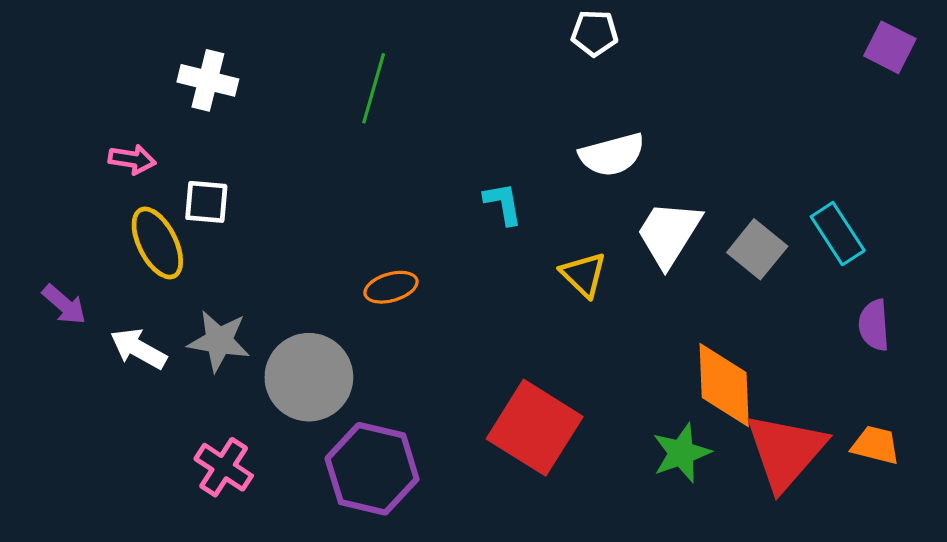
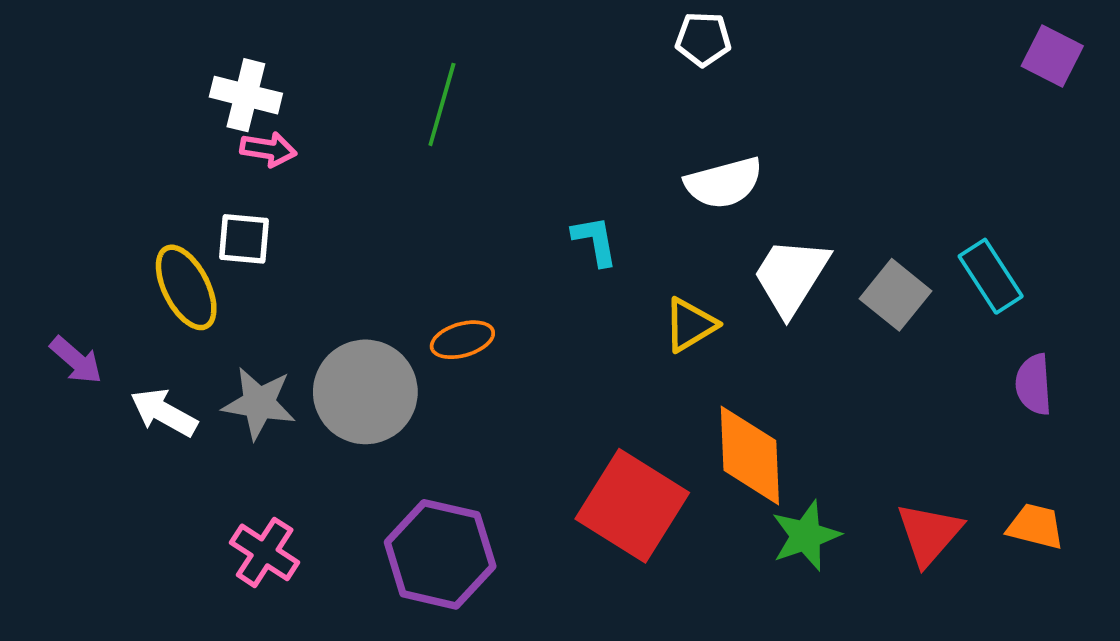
pink arrow: (132, 159) -> (268, 149), moved
yellow triangle: (584, 275) -> (690, 325), turned 45
gray circle: (309, 377) -> (365, 392), moved
orange diamond: (724, 385) -> (750, 455), moved
red triangle: (786, 451) -> (929, 534), size x0.7

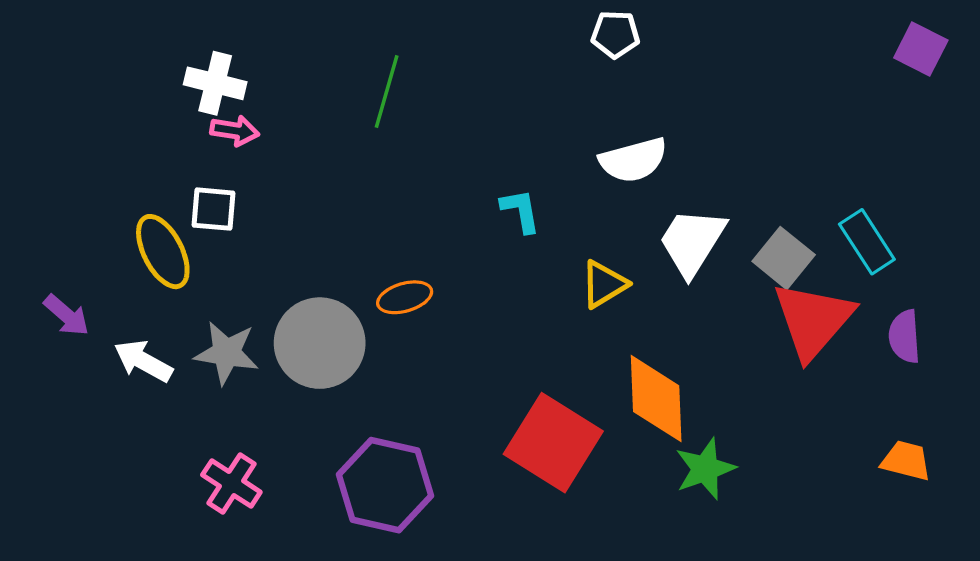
red triangle: (929, 534) -> (813, 320), moved, size x1.4

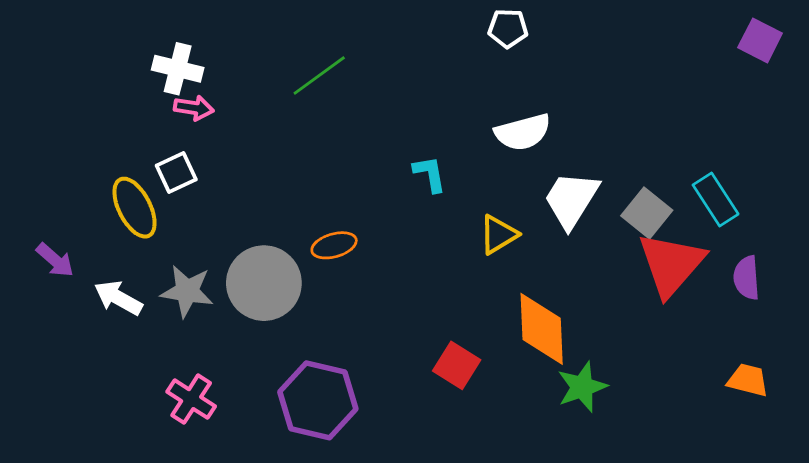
green line: (387, 91) -> (319, 75), turned 38
white square: (213, 209) -> (176, 173), turned -30
red square: (553, 443) -> (457, 365), size x0.6

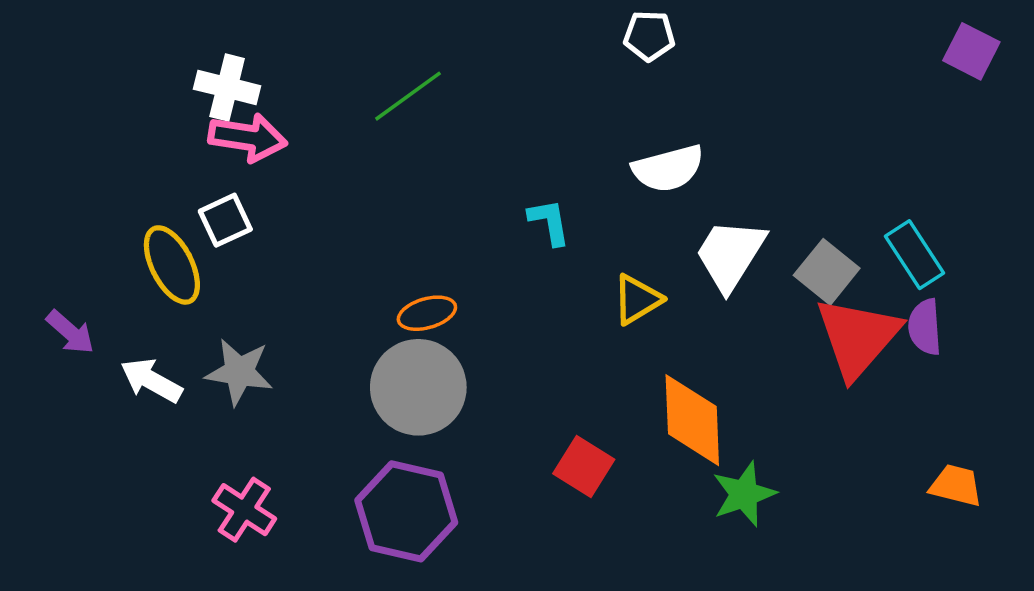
pink arrow: (194, 108) -> (248, 137), size x1.5
purple semicircle: (747, 278) -> (925, 327), moved
gray circle: (264, 283) -> (418, 387), moved

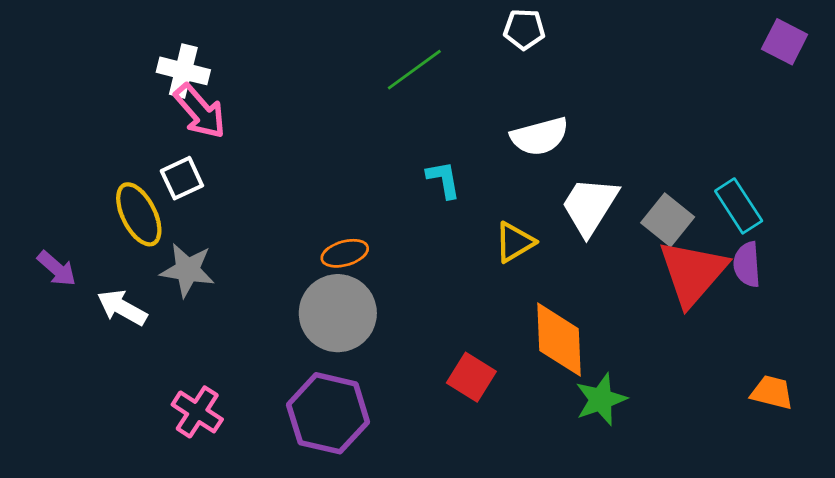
green line: (408, 96) -> (414, 70), moved
pink arrow: (248, 137) -> (200, 111), turned 40
gray star: (239, 372) -> (187, 270), moved

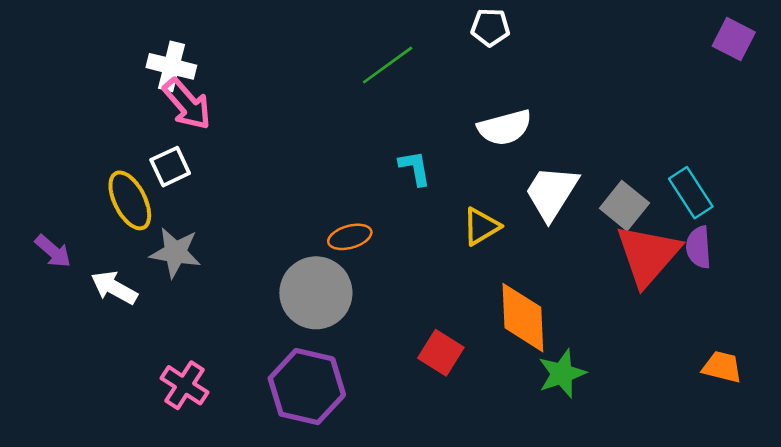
orange ellipse: (345, 253) -> (350, 237), moved

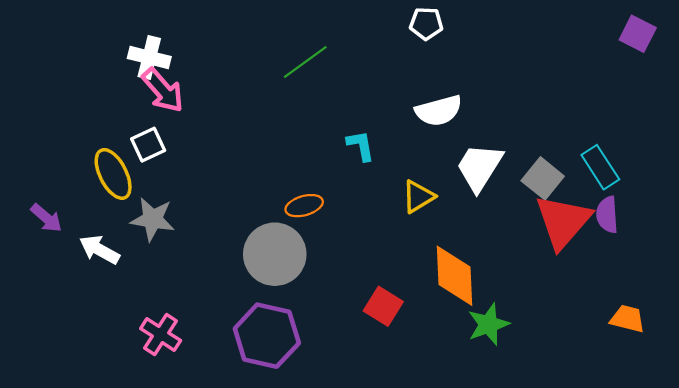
green line: (388, 65) -> (305, 62), moved

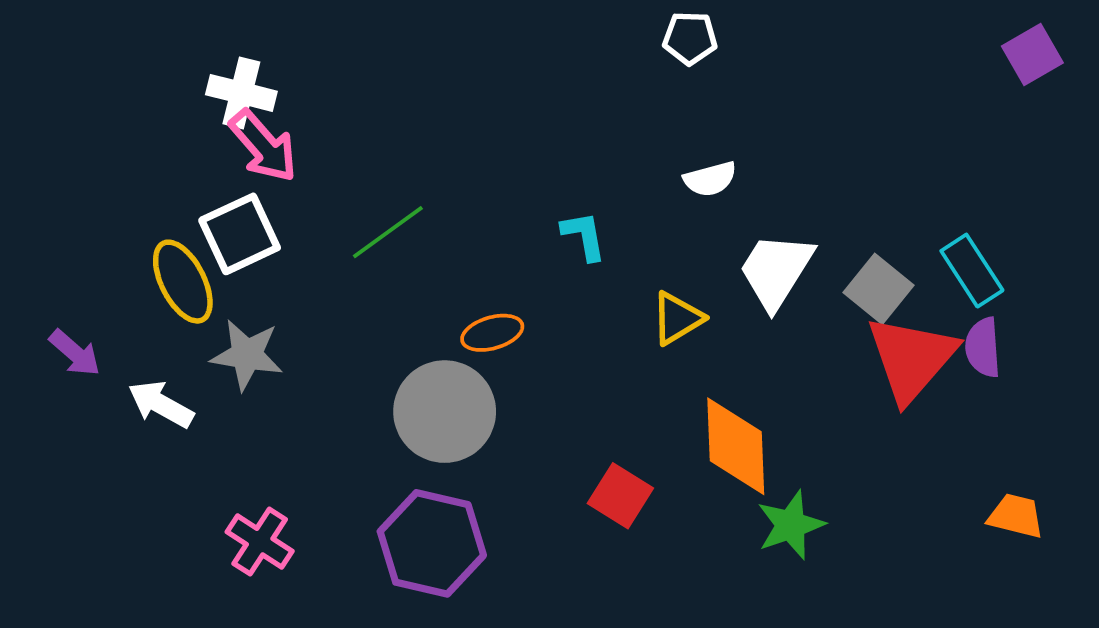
purple square: (638, 34) -> (1032, 55), turned 33
green line: (305, 62) -> (388, 232), moved
white semicircle: (439, 111) -> (710, 179), size x0.7
white square: (148, 145) -> (240, 234), size x1.4

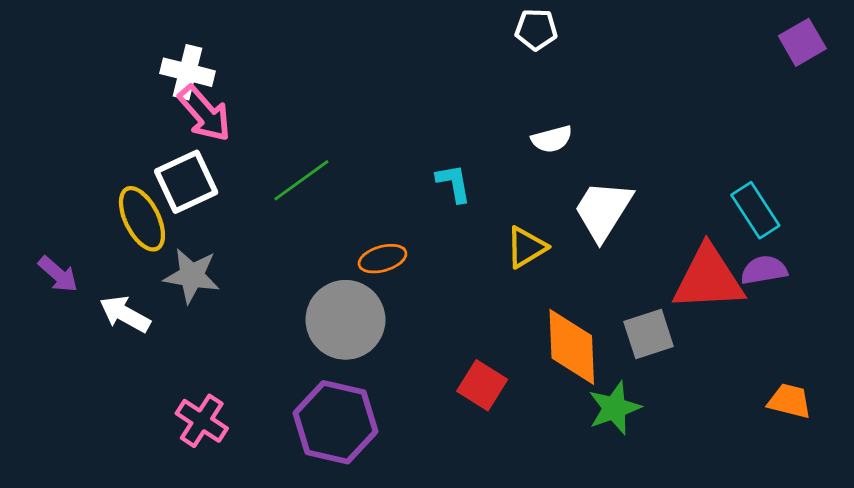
gray square: (879, 289) -> (649, 334), moved, turned 33
purple semicircle: (983, 347) -> (764, 270), turned 84
red triangle: (912, 358) -> (708, 279), turned 46

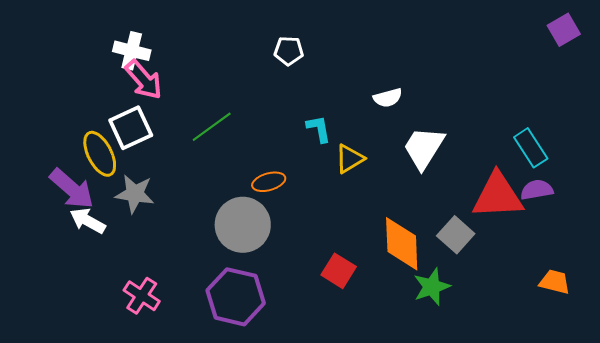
white pentagon: (536, 29) -> (289, 51), moved
yellow triangle: (526, 247) -> (350, 159), moved
purple arrow: (58, 274) -> (72, 189), moved, size x1.6
gray square: (649, 334) -> (456, 235), turned -30

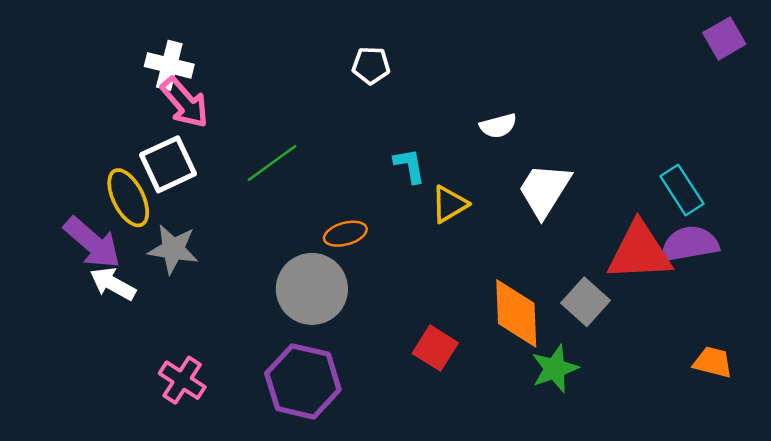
purple semicircle: (537, 190) -> (690, 244), size x1.4

